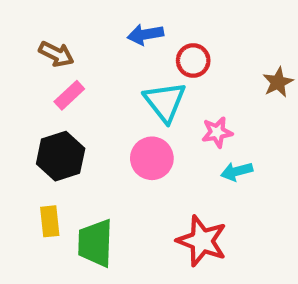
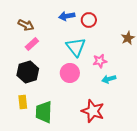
red circle: (193, 61) -> (89, 20), moved

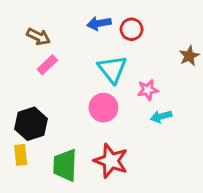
black hexagon: (28, 72) -> (31, 124), moved
yellow rectangle: (23, 102) -> (21, 155), moved
red star: (93, 111) -> (111, 161), moved

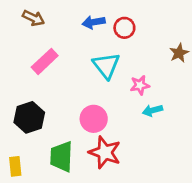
brown arrow: (38, 37) -> (33, 18), moved
pink rectangle: (47, 65) -> (45, 61), size x1.4
pink circle: (103, 108) -> (94, 119), moved
yellow rectangle: (21, 155) -> (15, 166), moved

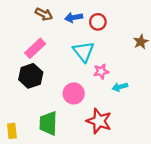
brown arrow: (33, 18) -> (44, 14), moved
pink star: (140, 85) -> (101, 71), moved
black hexagon: (29, 117) -> (31, 76), moved
red star: (105, 152) -> (99, 121), moved

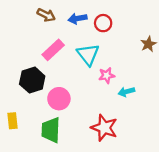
pink rectangle: (35, 48) -> (53, 50), moved
pink circle: (74, 93) -> (59, 99), moved
yellow rectangle: (12, 131) -> (12, 121), moved

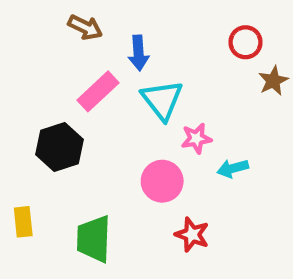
blue arrow: (78, 18) -> (139, 53), moved, turned -84
red circle: (103, 23) -> (246, 42), moved
pink circle: (59, 99) -> (162, 181), moved
red star: (104, 128) -> (192, 235), size x0.7

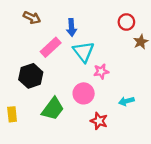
brown arrow: (85, 27) -> (32, 18), moved
cyan arrow: (233, 168) -> (126, 101), moved
green trapezoid: (94, 239) -> (53, 109), moved, turned -145

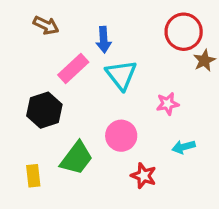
red circle: (126, 22) -> (184, 32), size x1.5
pink star: (101, 71) -> (168, 104), moved
yellow rectangle: (12, 114) -> (33, 176), moved

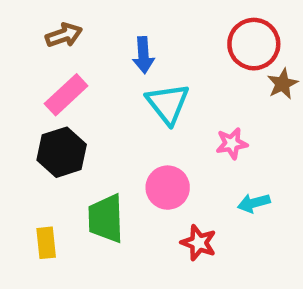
brown arrow: (46, 25) -> (64, 35), turned -45
pink rectangle: (73, 69) -> (66, 95), moved
green trapezoid: (76, 158) -> (106, 218), turned 141

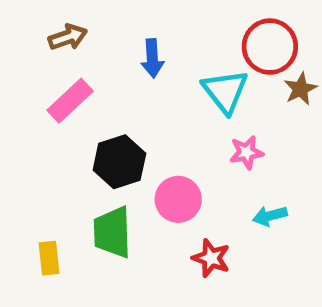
cyan triangle: (168, 104) -> (225, 91), moved
black hexagon: (62, 152) -> (119, 162), moved

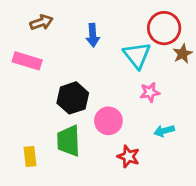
pink rectangle: (70, 101) -> (27, 61), moved, turned 60

